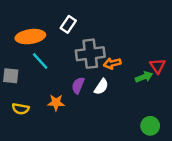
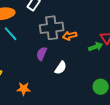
white semicircle: (101, 87) -> (61, 68), moved
orange star: (56, 103) -> (24, 89), moved

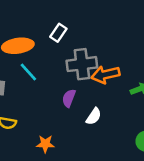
orange arrow: (70, 36) -> (105, 75), size x1.5

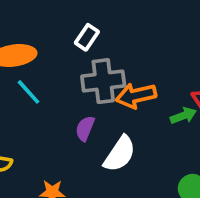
white rectangle: (58, 33) -> (87, 37), moved
white semicircle: (94, 116) -> (120, 154), size x1.5

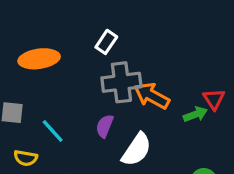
cyan line: (29, 92) -> (53, 131), moved
orange arrow: (136, 96) -> (152, 96), turned 42

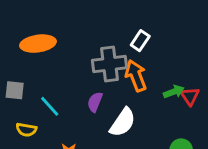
white rectangle: (106, 42) -> (140, 41), moved
orange arrow: (152, 96) -> (136, 76), turned 40
red triangle: (214, 99) -> (190, 96), moved

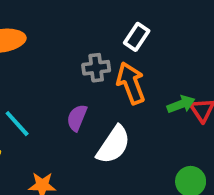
gray cross: (110, 64) -> (96, 68), size x0.6

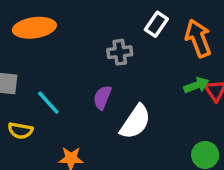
orange arrow: (131, 83) -> (198, 38), moved

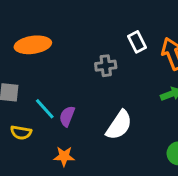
white rectangle: (156, 24) -> (137, 42), turned -60
purple semicircle: (102, 97) -> (67, 116), moved

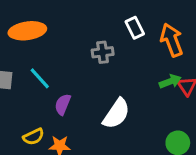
cyan line: (45, 109) -> (40, 78), moved
yellow semicircle: (21, 133) -> (34, 137), moved, turned -36

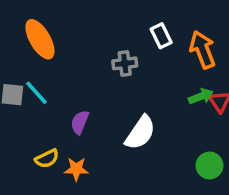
orange ellipse: (27, 31) -> (40, 39), turned 68
cyan line: (40, 78) -> (37, 93), moved

